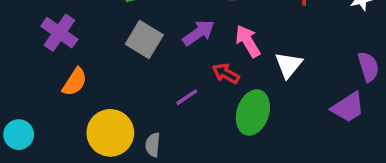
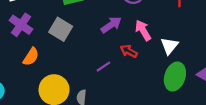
gray square: (144, 40) -> (61, 29), moved
green ellipse: (253, 112) -> (175, 77), moved

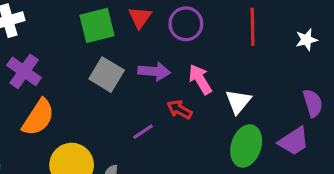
purple arrow: (111, 25) -> (154, 71), turned 40
gray square: (61, 29) -> (107, 75), moved
orange semicircle: (31, 57) -> (38, 117), size x1.4

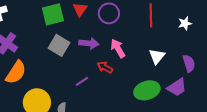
white triangle: (238, 102) -> (157, 56), moved
green ellipse: (246, 146) -> (147, 90), turned 55

